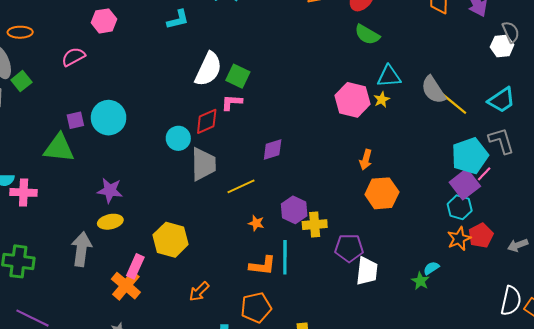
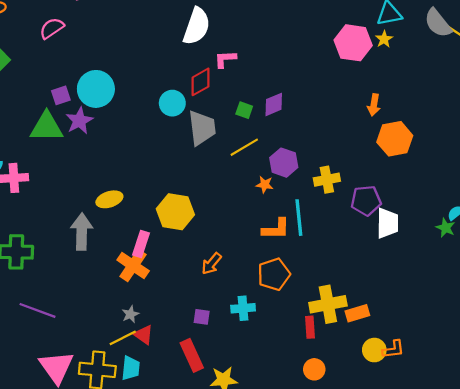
green square: (238, 76) -> (244, 110), moved, size x0.7
purple star: (110, 190) -> (79, 121), moved, turned -30
purple hexagon: (294, 210) -> (284, 163), moved

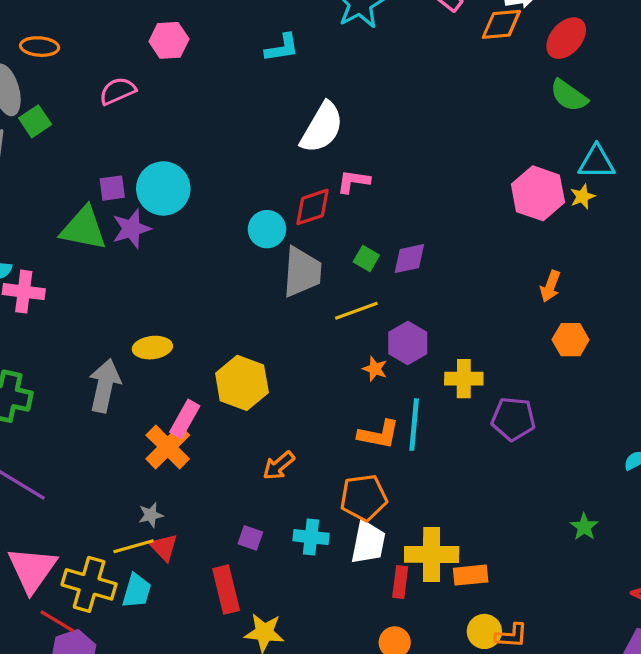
orange hexagon: (395, 139) -> (571, 340), size x0.7
white trapezoid: (387, 223) -> (368, 542), moved
green star: (446, 228) -> (584, 527), moved

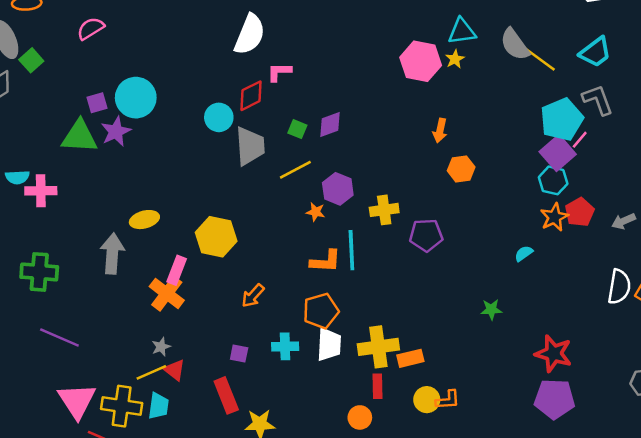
green star: (584, 527) -> (491, 310), turned -30
red rectangle: (400, 582) -> (378, 386), moved

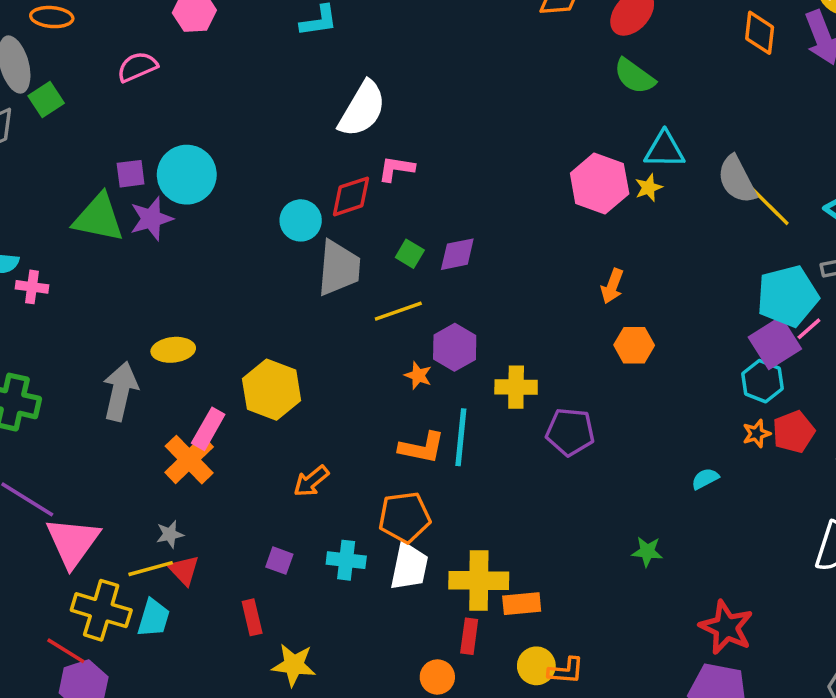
pink cross: (41, 191) -> (32, 287), size x0.7
orange star: (554, 217) -> (757, 434), size x0.7
red rectangle: (226, 395) -> (252, 617), size x0.7
pink triangle: (77, 401) -> (73, 542), moved

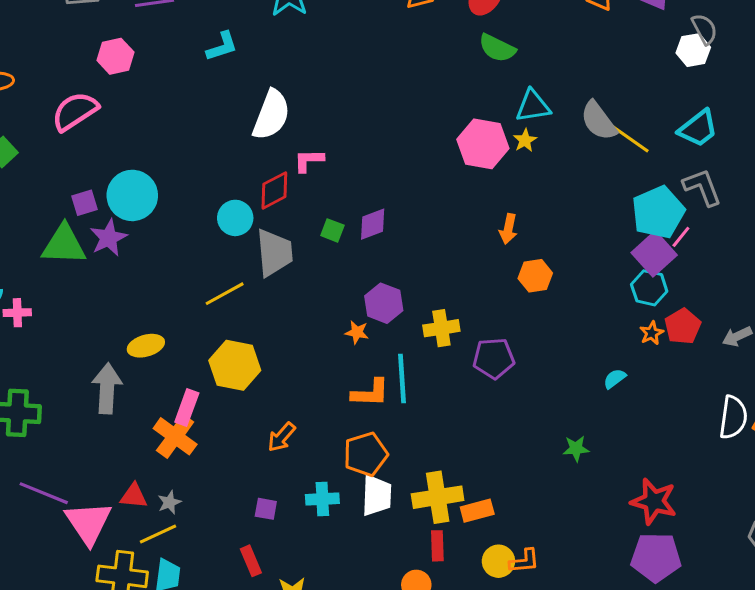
pink semicircle: (137, 67) -> (75, 111), size x1.4
yellow line: (398, 311) -> (225, 294), moved
red triangle: (184, 570) -> (134, 496), moved, turned -32

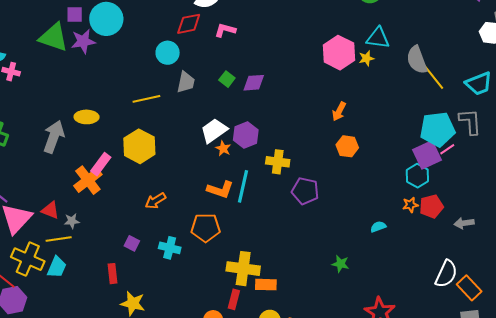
red diamond: (274, 190) -> (189, 24), moved
gray trapezoid: (274, 253) -> (186, 82), size x0.7
white trapezoid: (377, 495) -> (214, 131), moved, turned -144

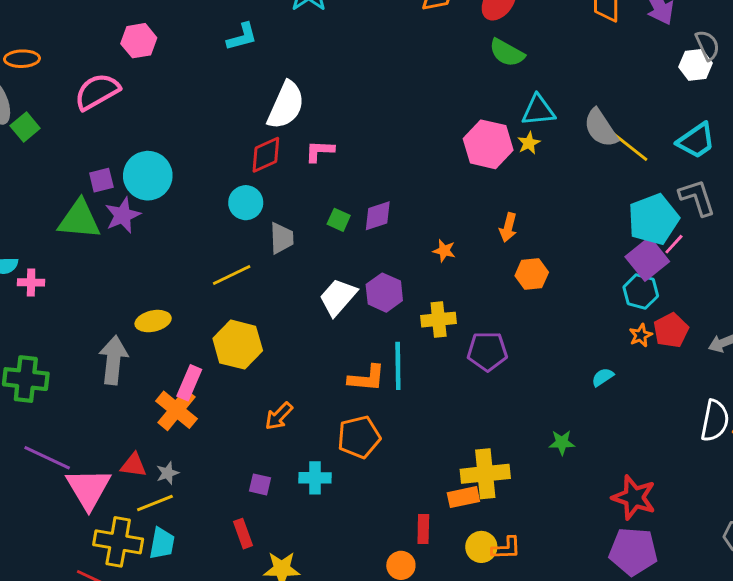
orange star: (223, 148) -> (444, 251), moved
yellow cross: (243, 269) -> (485, 474), moved

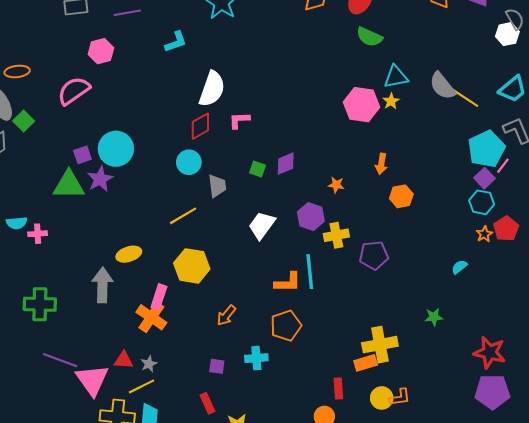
purple square: (647, 259) -> (484, 178), size x0.7
purple hexagon: (384, 293) -> (311, 217), moved

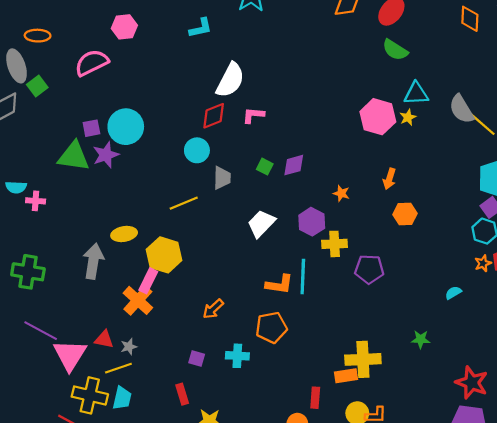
yellow hexagon: (192, 266) -> (164, 255), moved

